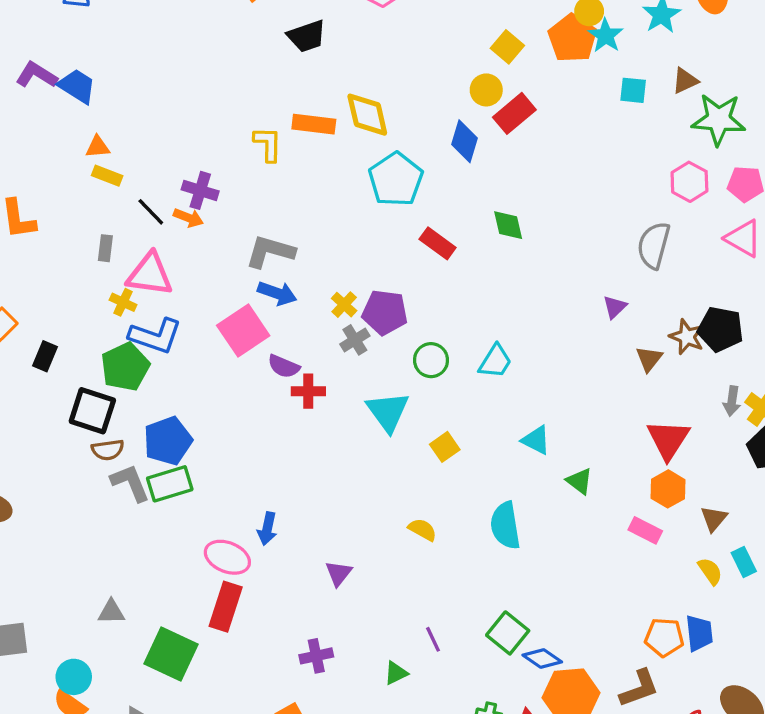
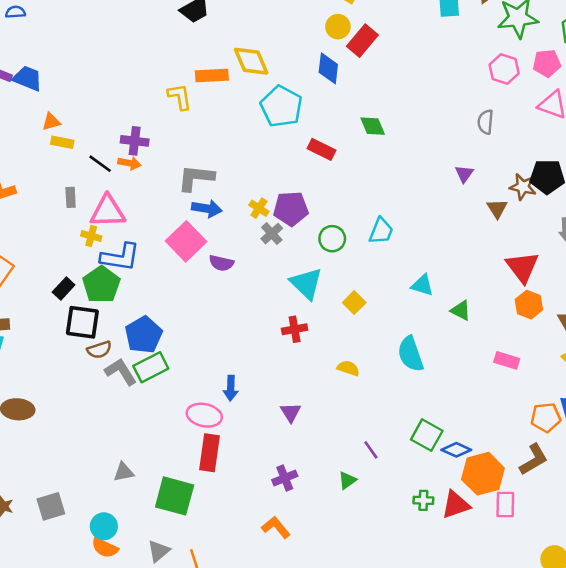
gray semicircle: (654, 245) -> (485, 122), size x0.7
black rectangle: (45, 356) -> (64, 289), moved, turned 30
red cross: (308, 391) -> (295, 329), moved
pink rectangle: (645, 530) -> (507, 360), moved

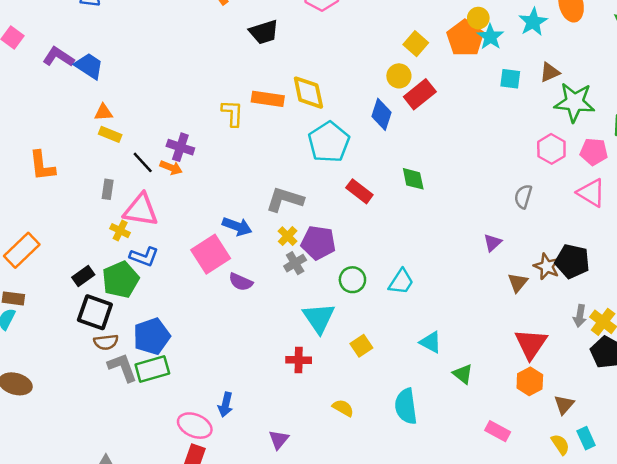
gray L-shape: (196, 178) -> (285, 199), moved
blue L-shape: (120, 257) -> (144, 257), size x0.7

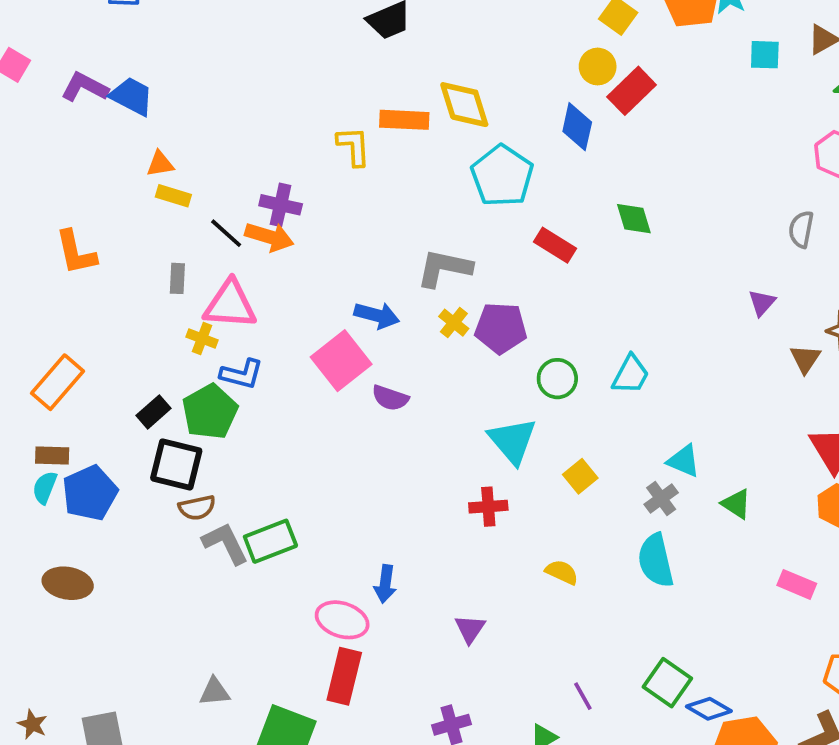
orange arrow: (171, 168) -> (269, 237), size x1.4
gray cross: (295, 263) -> (661, 498), moved
blue pentagon: (152, 336) -> (90, 493), moved

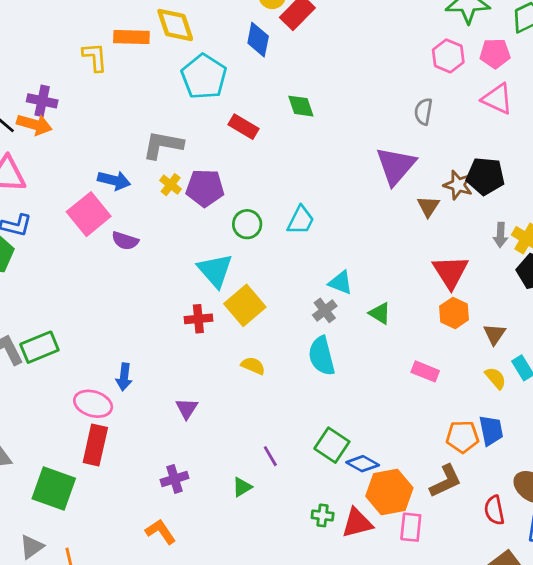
purple triangle: (762, 303) -> (396, 166), size x2.0
yellow square: (580, 476) -> (245, 305), moved, size x1.6

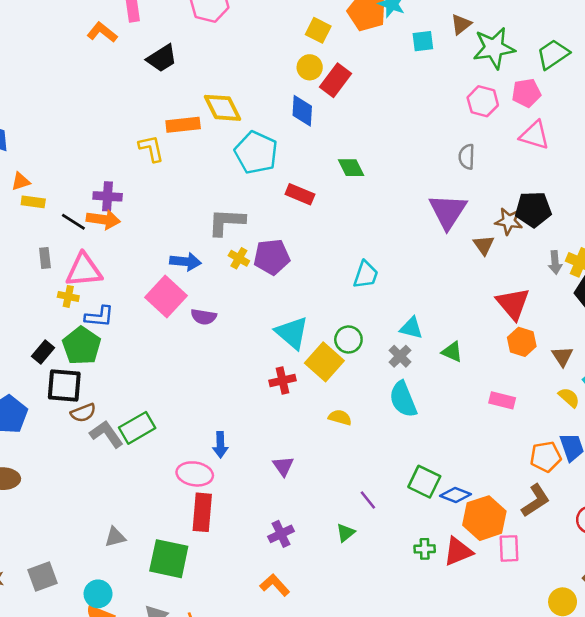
green circle: (247, 224) -> (348, 339), moved

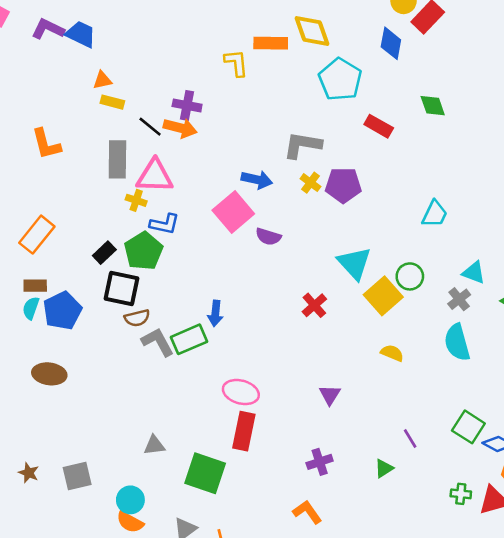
gray rectangle: (45, 258) -> (117, 159), size x1.8
red cross: (283, 381) -> (314, 305), moved, turned -35
blue arrow: (220, 445) -> (215, 313), moved

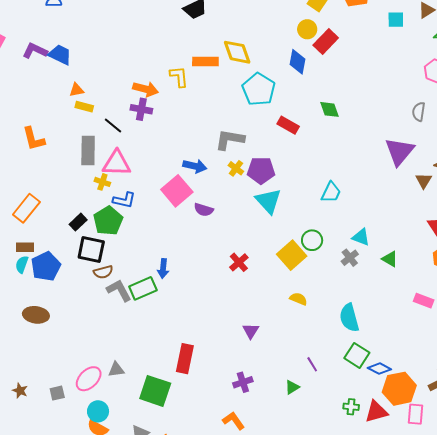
orange arrow: (180, 128) -> (146, 89), moved
cyan triangle: (354, 263) -> (268, 201), moved
cyan semicircle: (457, 342) -> (349, 318), moved
pink ellipse: (241, 392) -> (89, 379), moved, turned -60
gray square: (77, 476) -> (57, 393), size x0.7

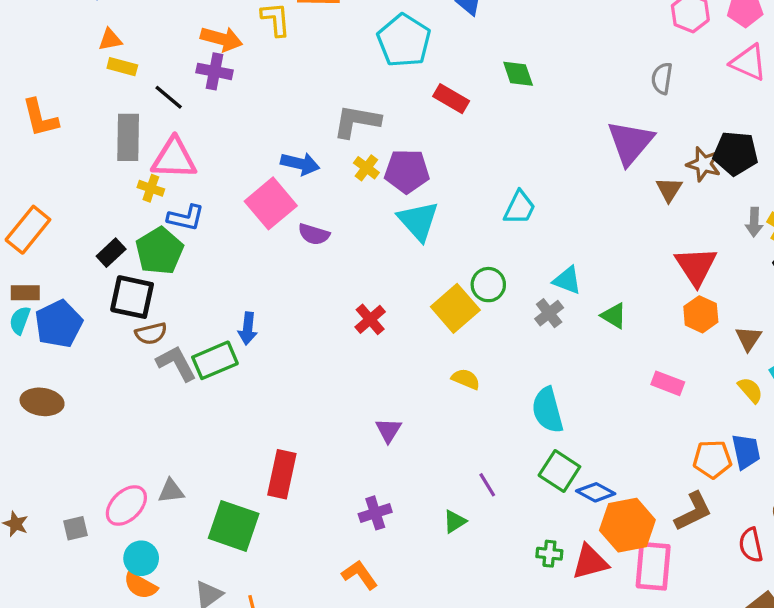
pink rectangle: (415, 414) -> (653, 566), size x1.4

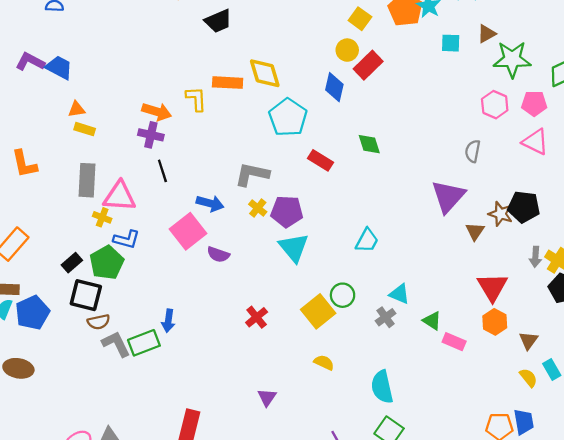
black line: (169, 97) -> (162, 171), moved, turned 30
pink rectangle: (668, 383) -> (454, 342), moved

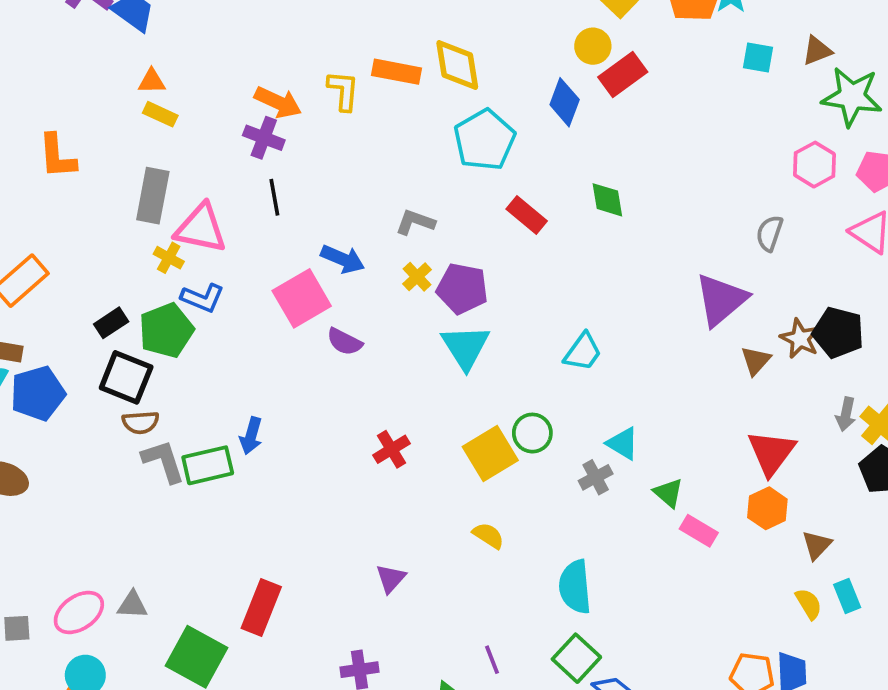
gray L-shape: (252, 174) -> (415, 222), size x0.7

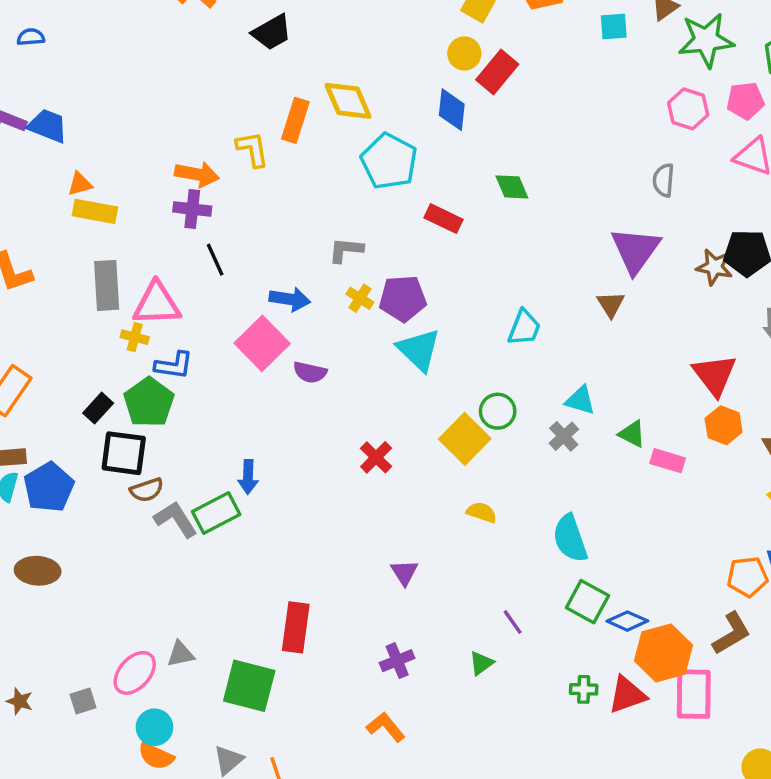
orange rectangle: (396, 72) -> (295, 120), turned -69
yellow rectangle: (160, 114) -> (95, 211), size x1.4
brown triangle: (756, 361) -> (611, 304), moved

